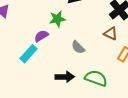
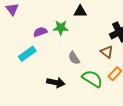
purple semicircle: (41, 36) -> (40, 32), moved
green semicircle: (96, 78) -> (92, 79), moved

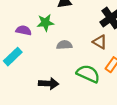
purple semicircle: (40, 32) -> (24, 30), turned 40
gray semicircle: (74, 58) -> (64, 45), moved, turned 128

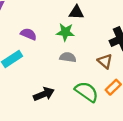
green star: (45, 23) -> (65, 32), moved
black arrow: (49, 84) -> (44, 94), turned -36

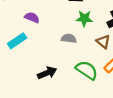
green star: (65, 32) -> (84, 18), moved

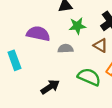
purple semicircle: (32, 18) -> (38, 34), moved, size x1.5
cyan rectangle: (17, 41) -> (14, 60), turned -66

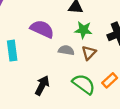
brown triangle: (101, 45) -> (89, 53), moved, turned 32
black arrow: (50, 87) -> (42, 85), turned -42

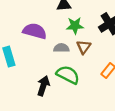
green semicircle: (84, 84) -> (68, 75), moved

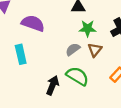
purple semicircle: (35, 31) -> (33, 23), moved
gray semicircle: (61, 48) -> (73, 49), turned -40

